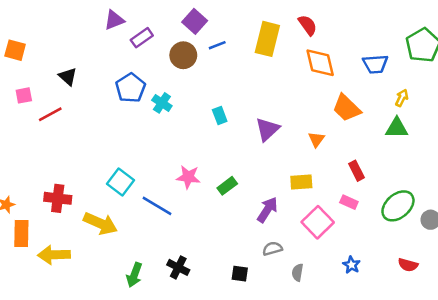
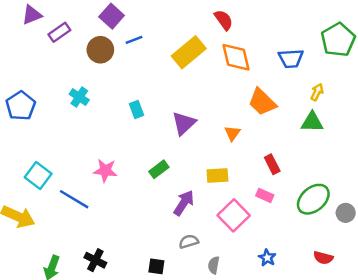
yellow rectangle: (267, 39) -> (189, 52), moved, turned 36
blue pentagon: (131, 88) -> (21, 106), moved
green rectangle: (227, 186) -> (159, 169), moved

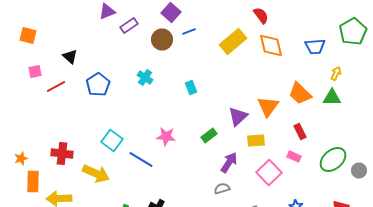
orange trapezoid: (262, 102) -> (300, 94), moved
purple triangle: (184, 123) -> (238, 116), moved
orange triangle: (232, 133) -> (268, 106), size x1.6
gray semicircle: (189, 242) -> (222, 188), moved

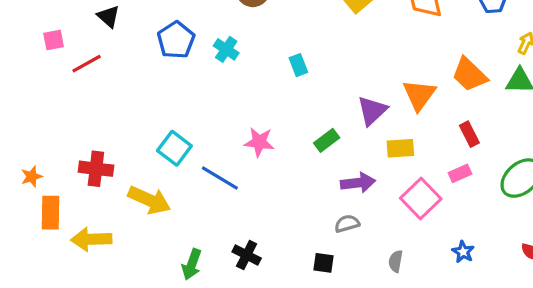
blue pentagon: (98, 84) -> (176, 40), moved
pink rectangle: (294, 156) -> (460, 173), turned -48
purple arrow: (229, 162) -> (358, 183), turned 50

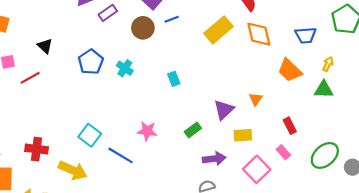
orange trapezoid: (469, 75) -> (290, 70), moved
orange triangle: (419, 95) -> (256, 99), size x0.6
pink rectangle: (460, 173) -> (283, 152), turned 72

